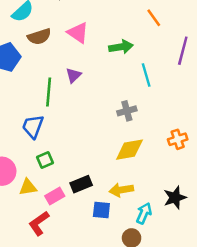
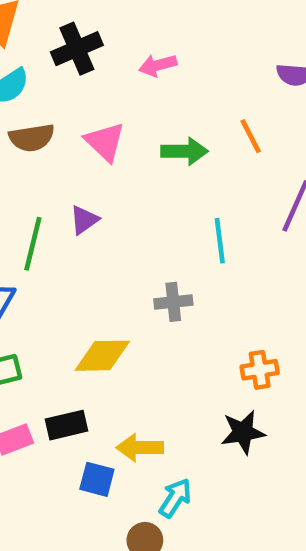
green arrow: (121, 47) -> (184, 151), moved
yellow diamond: (129, 150) -> (102, 356), moved
black star: (175, 198) -> (243, 432), moved

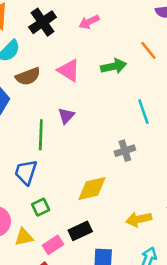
yellow arrow: (140, 448) -> (139, 219), moved

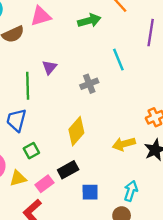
pink triangle: (69, 70) -> (41, 16), moved, turned -45
gray cross: (125, 151) -> (89, 84), moved
yellow diamond: (92, 188) -> (76, 131), turned -32
yellow arrow: (139, 219) -> (124, 144), moved

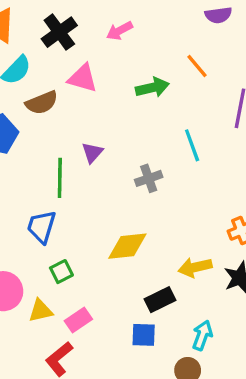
pink triangle: (41, 16) -> (83, 78), turned 30
yellow diamond: (76, 131) -> (127, 246), turned 40
black rectangle: (68, 170) -> (160, 300), moved

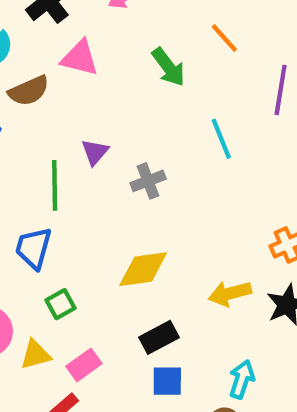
green arrow: (152, 88) -> (169, 67), turned 68
gray cross: (149, 178) -> (148, 181), moved
black rectangle: (160, 300) -> (159, 337), moved

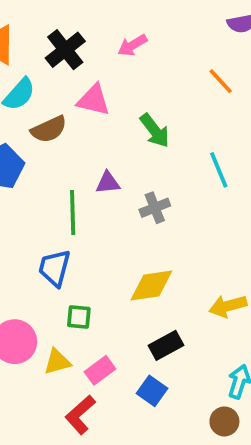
green arrow: (169, 67) -> (155, 131), moved
purple triangle: (95, 152) -> (108, 183), turned 45
green square: (61, 304) -> (79, 317), turned 35
blue square: (167, 381) -> (152, 391), moved, turned 36

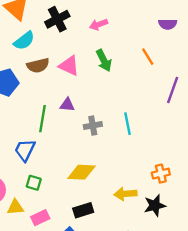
pink triangle: (93, 100) -> (69, 66), moved
green arrow: (155, 131) -> (104, 60), moved
cyan line: (219, 170) -> (127, 124), moved

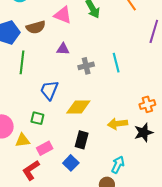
brown semicircle: (38, 65) -> (36, 27), moved
green line: (42, 119) -> (22, 62), moved
blue trapezoid: (25, 150) -> (49, 90), moved
black rectangle: (83, 210) -> (82, 140), turned -54

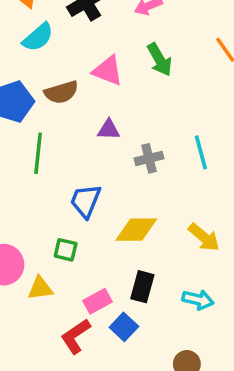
yellow arrow: (118, 124) -> (204, 237), moved, turned -132
pink rectangle: (45, 148) -> (98, 301), moved
cyan arrow: (118, 165) -> (198, 300), moved, turned 78
red L-shape: (31, 170) -> (76, 336), moved

